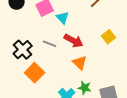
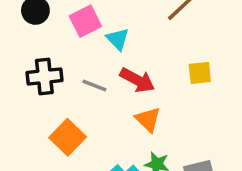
yellow square: (109, 37) -> (200, 73), turned 32
black cross: (23, 50) -> (44, 77), moved, turned 36

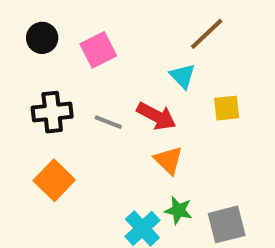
cyan triangle: (118, 39) -> (183, 76), moved
orange square: (68, 137) -> (54, 180), moved

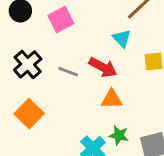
black cross: (52, 112) -> (28, 64), turned -36
orange triangle: (168, 160) -> (112, 99), turned -45

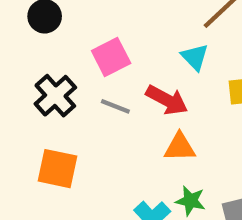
pink square: (61, 20) -> (111, 57), moved
orange square: (29, 114) -> (57, 169), turned -32

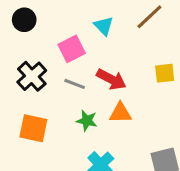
cyan triangle: (195, 57) -> (104, 26), moved
green star: (190, 201) -> (87, 121), moved

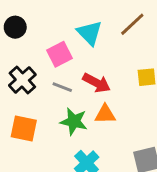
cyan triangle: (104, 26) -> (89, 33), size x1.4
green star: (87, 121) -> (74, 121), size x1.4

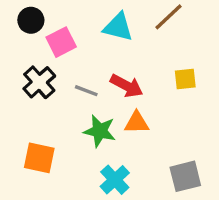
cyan triangle: (89, 33) -> (118, 27), turned -32
pink square: (59, 54) -> (61, 42), moved
orange square: (24, 129) -> (39, 158), moved

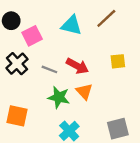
orange triangle: (137, 123) -> (84, 91), turned 48

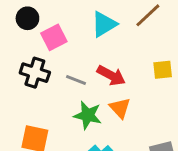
cyan triangle: (71, 25) -> (104, 24), turned -45
black cross: (17, 64) -> (35, 73), turned -30

